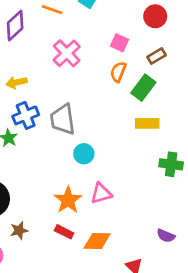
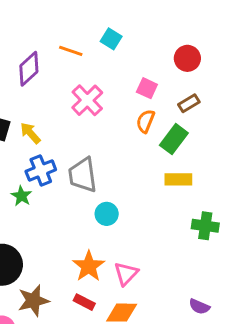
yellow arrow: (16, 82) -> (30, 133), turned 60
pink triangle: (101, 193) -> (126, 274), moved, turned -30
brown star: (19, 230) -> (33, 301), size x1.5

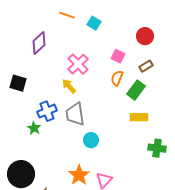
orange line: (71, 51) -> (67, 15), moved
yellow arrow: (30, 133) -> (69, 86), moved

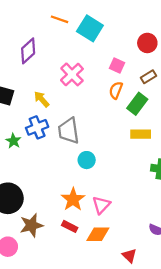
cyan square: (94, 23) -> (90, 28), size x1.6
yellow arrow: (69, 86) -> (42, 99), moved
green star: (34, 128) -> (13, 141), moved

